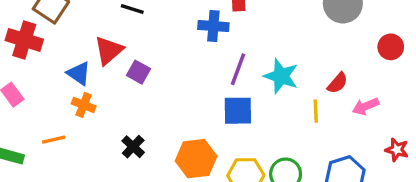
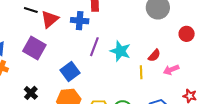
red triangle: (109, 50) -> (50, 19), moved
purple square: (139, 72) -> (34, 48), size x1.6
blue square: (238, 111) -> (70, 71), moved, turned -36

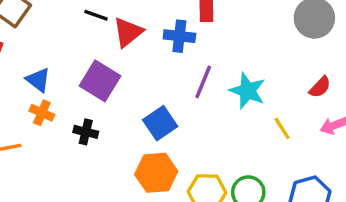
red semicircle: (154, 55) -> (320, 87), moved
yellow line: (141, 72) -> (282, 128), turned -32
black cross: (31, 93) -> (86, 132), moved, turned -32

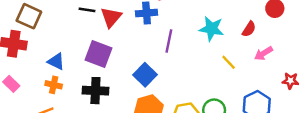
cyan star: (248, 91) -> (212, 29), moved
orange cross: (42, 113) -> (54, 85), moved
black cross: (86, 132) -> (95, 91), size x1.5

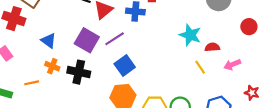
red semicircle: (249, 29) -> (212, 47), moved, turned -136
purple line: (169, 41) -> (115, 39), moved, turned 36
orange cross: (54, 85) -> (52, 66), moved

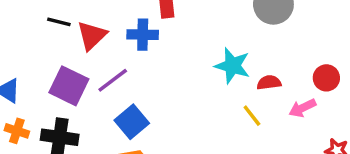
red circle: (249, 27) -> (326, 78), moved

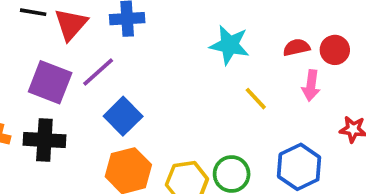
red semicircle: (269, 83) -> (296, 47), moved
pink arrow: (302, 108) -> (311, 85), turned -52

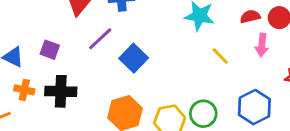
purple square: (50, 82) -> (50, 50), moved, size x0.6
blue square: (123, 116) -> (134, 58), moved

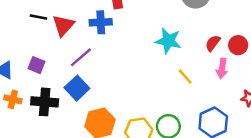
red semicircle: (250, 16) -> (213, 43), turned -42
blue square: (134, 58) -> (77, 88), moved

